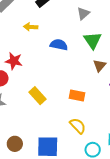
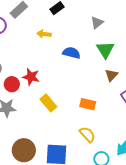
red star: (14, 61) -> (31, 77), moved
brown circle: (15, 144) -> (24, 150), size x1.5

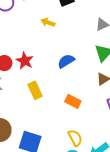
blue semicircle: (71, 53) -> (66, 61), moved, turned -60
yellow semicircle: (87, 134) -> (75, 138), moved

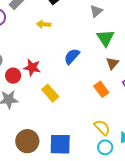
orange rectangle: (73, 101) -> (101, 89), moved, turned 42

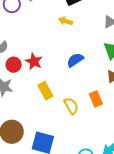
yellow arrow: (44, 24) -> (66, 21), moved
yellow semicircle: (102, 128) -> (71, 106), moved

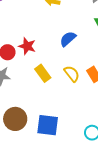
yellow semicircle: (71, 106) -> (72, 74), moved

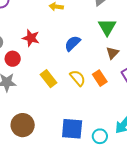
red star: (27, 46) -> (31, 38), moved
blue square: (48, 125) -> (72, 129), moved

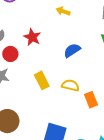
yellow semicircle: (78, 78) -> (70, 85), turned -48
orange rectangle: (100, 78) -> (91, 100), moved

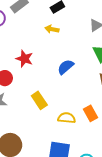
yellow semicircle: (70, 85) -> (67, 118), moved

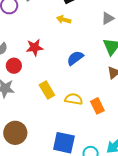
red star: (24, 59) -> (35, 47), turned -30
yellow semicircle: (67, 118) -> (74, 99), moved

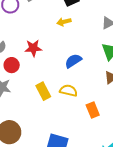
yellow arrow: (64, 20) -> (64, 22), turned -32
yellow semicircle: (74, 99) -> (68, 91), moved

